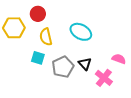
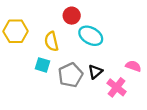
red circle: (38, 14) -> (72, 16), moved
black triangle: (85, 64) -> (95, 72), turned 32

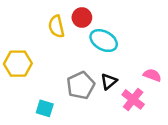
yellow hexagon: (16, 31) -> (18, 64), moved
yellow semicircle: (51, 41) -> (56, 26), moved
cyan square: (42, 65) -> (45, 108), moved

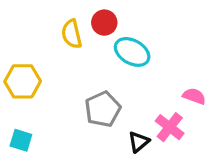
black triangle: (109, 82) -> (139, 142), moved
cyan square: (45, 108) -> (21, 140), moved

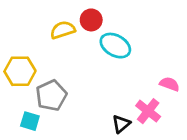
yellow semicircle: (72, 34) -> (63, 30), turned 85
gray pentagon: (103, 109) -> (51, 95), moved
cyan square: (21, 140) -> (30, 121), moved

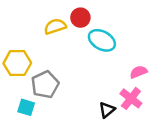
pink semicircle: (169, 84) -> (139, 72), moved, turned -42

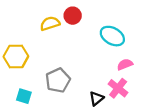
cyan ellipse: (102, 40) -> (112, 36), moved
gray pentagon: (45, 85) -> (58, 80), moved

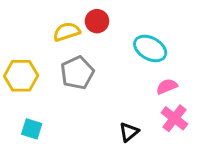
gray pentagon: (58, 80) -> (77, 73), moved
pink cross: (118, 88) -> (174, 118), moved

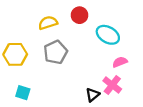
red circle: (97, 21) -> (80, 15), moved
pink cross: (174, 118) -> (112, 85), moved

